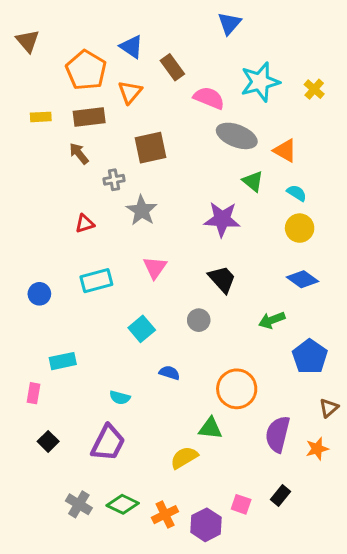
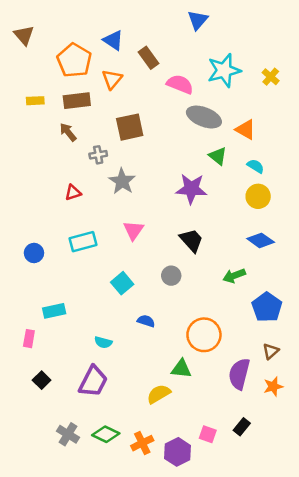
brown triangle: (329, 408) -> (271, 351), moved

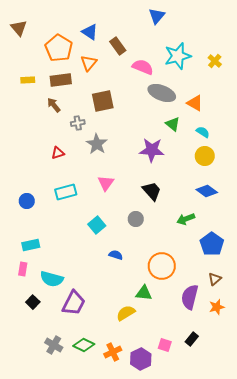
cyan rectangle: (54, 311) -> (31, 245), moved
cyan semicircle: (103, 342) -> (52, 279), moved, size x1.6

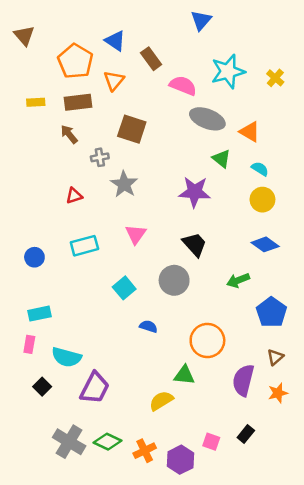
brown square: (103, 101) -> (132, 129), turned 30
gray circle: (136, 219) -> (174, 280), size x1.5
gray cross: (54, 345) -> (69, 442), size x1.4

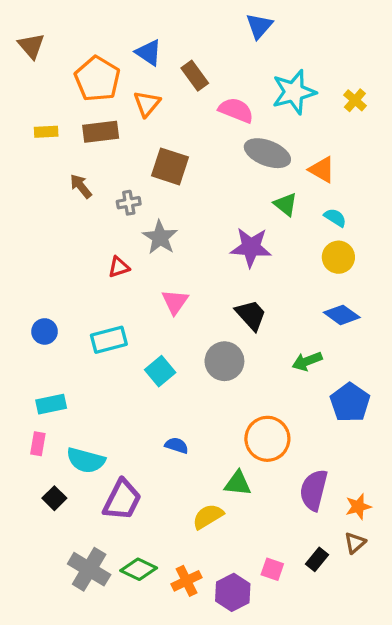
brown arrow: (69, 134) -> (81, 186), moved
red triangle: (74, 196) -> (119, 267), moved
cyan rectangle: (84, 246) -> (109, 340), moved
blue semicircle: (148, 326) -> (177, 445), moved
brown triangle: (275, 357) -> (355, 543), moved

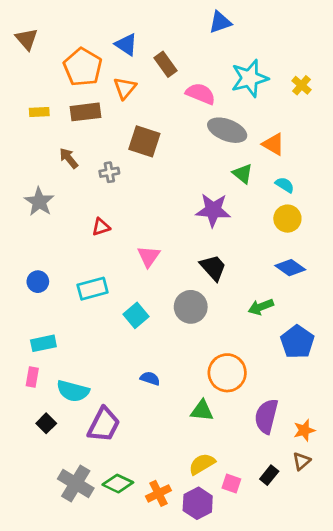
blue triangle: (259, 26) -> (220, 22), turned 30
gray star: (160, 237) -> (39, 202), moved
yellow semicircle: (208, 516) -> (202, 464), moved

